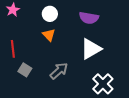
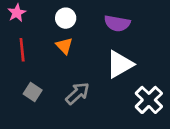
red line: (13, 49) -> (22, 50), moved
white cross: (103, 84) -> (149, 100), moved

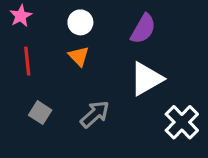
purple semicircle: (117, 23) -> (143, 29), turned -70

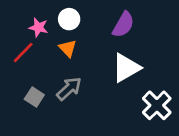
pink star: (21, 16) -> (38, 27), moved, turned -30
red line: (27, 61) -> (23, 52), turned 50
gray arrow: (95, 114) -> (69, 89), moved

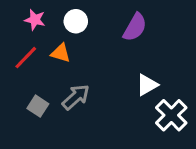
pink star: (38, 27) -> (35, 20), moved
orange triangle: (68, 48) -> (61, 53), moved, turned -30
white triangle: (126, 68) -> (147, 85), moved, size x0.7

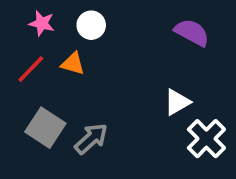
purple semicircle: (135, 27) -> (192, 32), moved, turned -92
gray arrow: (76, 97) -> (91, 139), moved
gray square: (38, 106) -> (45, 128), size x1.5

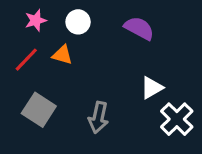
pink star: (42, 23) -> (36, 20), turned -30
purple semicircle: (192, 32) -> (139, 28), moved
gray arrow: (91, 139) -> (98, 118), moved, turned 144

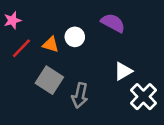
pink star: (36, 20) -> (12, 20), moved
white circle: (78, 22) -> (75, 37), moved
gray square: (39, 110) -> (49, 80), moved

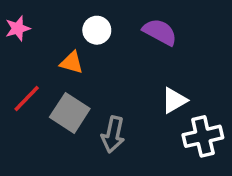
white circle: (75, 37) -> (97, 30), moved
red line: (21, 48) -> (27, 99), moved
white cross: (143, 97) -> (203, 136), turned 32

